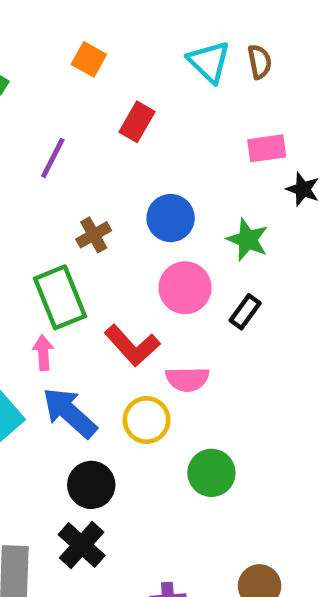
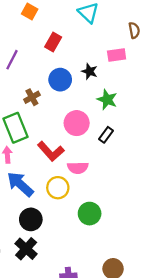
brown semicircle: (260, 62) -> (134, 30), moved
black star: (303, 189) -> (90, 71), moved
blue circle: (171, 218) -> (60, 80), moved

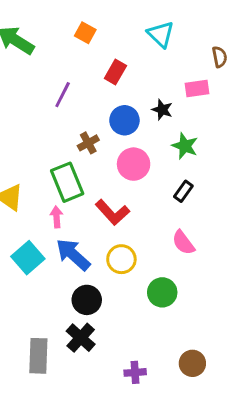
pink circle: (77, 123) -> (134, 164), moved
pink semicircle: (78, 168) -> (183, 243), moved, turned 54

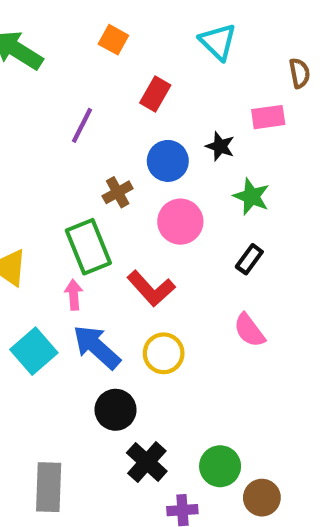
green circle: (162, 292) -> (220, 466), moved
black cross: (81, 338) -> (147, 462), moved

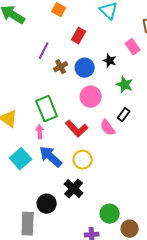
pink rectangle: (268, 117) -> (133, 47), turned 63
brown cross: (118, 192) -> (61, 67), moved
pink semicircle: (249, 330) -> (108, 128), moved
black circle: (116, 410) -> (47, 204), moved
black cross: (147, 462) -> (74, 189), moved

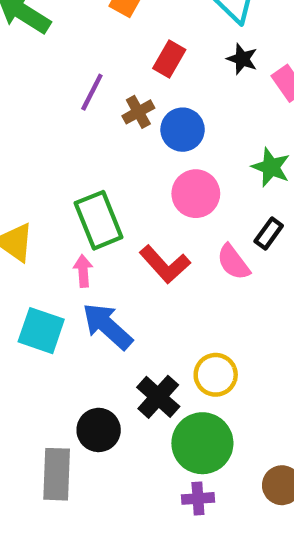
black star: (110, 61) -> (242, 59), moved
brown cross: (61, 67) -> (138, 112), moved
cyan square: (21, 159) -> (41, 331), turned -30
yellow circle: (83, 160) -> (216, 375), moved
green circle: (110, 214) -> (202, 443), moved, size x1.4

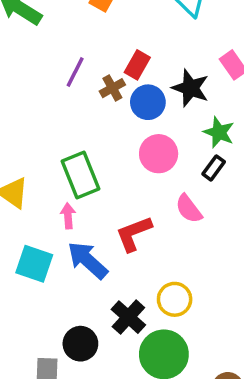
red rectangle: (169, 59) -> (137, 65), moved
black star: (242, 59) -> (191, 88), moved, size x1.5
black rectangle: (269, 233) -> (214, 168), moved
red L-shape: (165, 264) -> (134, 234), moved, turned 111

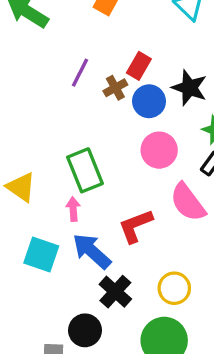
pink semicircle: (189, 209) -> (188, 202), size x1.4
black cross: (128, 317) -> (115, 292), moved

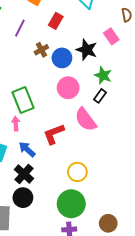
red rectangle: (139, 66) -> (56, 21), moved
purple line: (80, 73) -> (20, 28), moved
blue arrow: (92, 251) -> (27, 149), size x0.7
black cross: (115, 292) -> (24, 174), moved

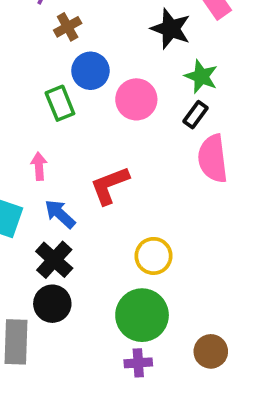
brown cross: (41, 50) -> (68, 27), moved
blue circle: (62, 58) -> (90, 71), moved
green rectangle: (23, 100) -> (60, 103), moved, size x0.7
pink semicircle: (86, 120) -> (213, 159), moved, turned 30

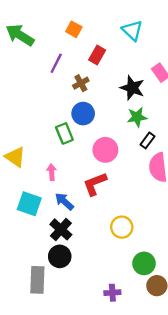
brown cross: (68, 27) -> (81, 83), moved
green star: (201, 76) -> (137, 117), moved, turned -30
pink circle: (136, 99) -> (105, 150), moved
green circle: (142, 315) -> (144, 263), moved, size x0.7

